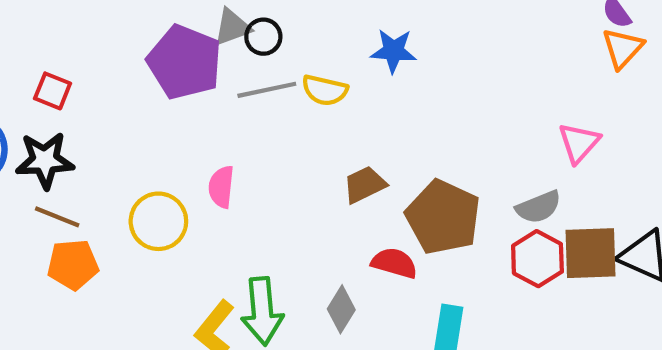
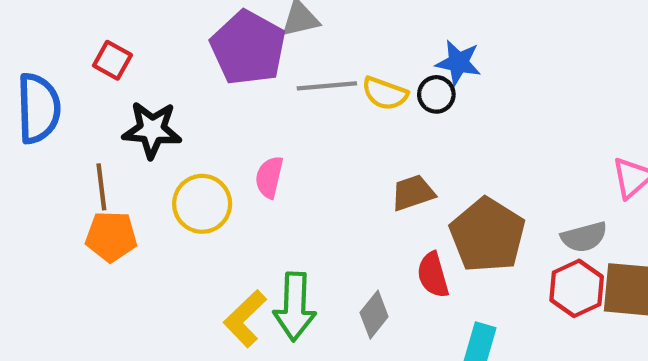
black circle: (263, 37) -> (436, 94), moved
black star: (45, 160) -> (152, 130), moved
brown line: (57, 217) -> (101, 187), turned 54
red semicircle: (394, 263) -> (433, 275), turned -129

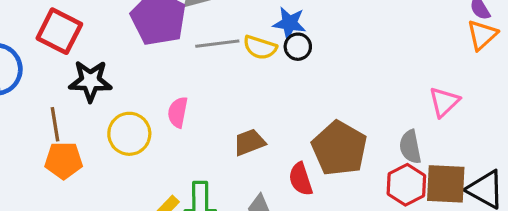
red square: (112, 60) -> (59, 31), size x1.6
blue star: (458, 63) -> (289, 23), moved
brown trapezoid: (413, 193) -> (249, 142), moved
gray semicircle: (584, 237) -> (410, 147), turned 96

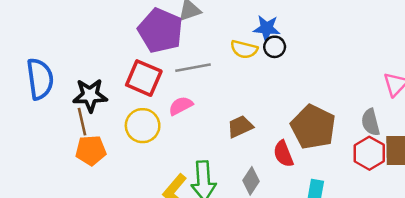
red square: (59, 31) -> (144, 78), moved
gray line: (217, 44) -> (193, 68), moved
black star: (90, 81) -> (90, 95), moved
pink semicircle: (178, 112) -> (181, 106), turned 55

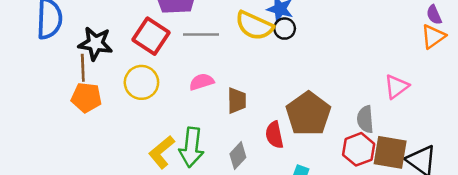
yellow semicircle: (244, 49) -> (254, 26), size x1.4
pink semicircle: (181, 106) -> (202, 82), moved
brown trapezoid: (240, 127) -> (237, 101), turned 104

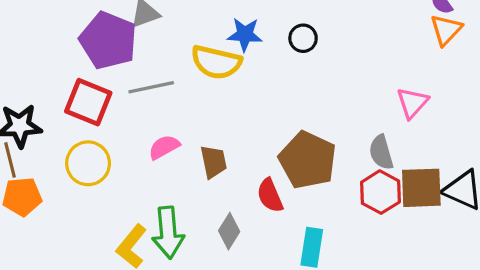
black circle: (285, 29) -> (303, 38), moved

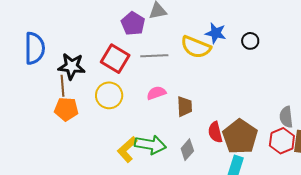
purple pentagon: (108, 40) -> (133, 24), size x0.7
brown pentagon: (308, 160) -> (240, 137), moved
green arrow: (168, 233) -> (150, 145), turned -84

